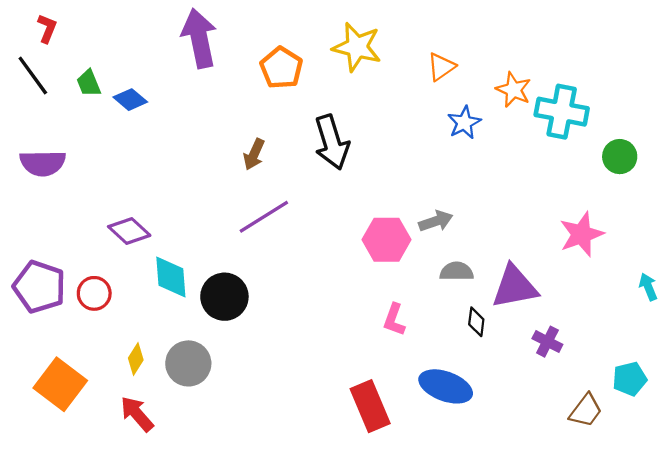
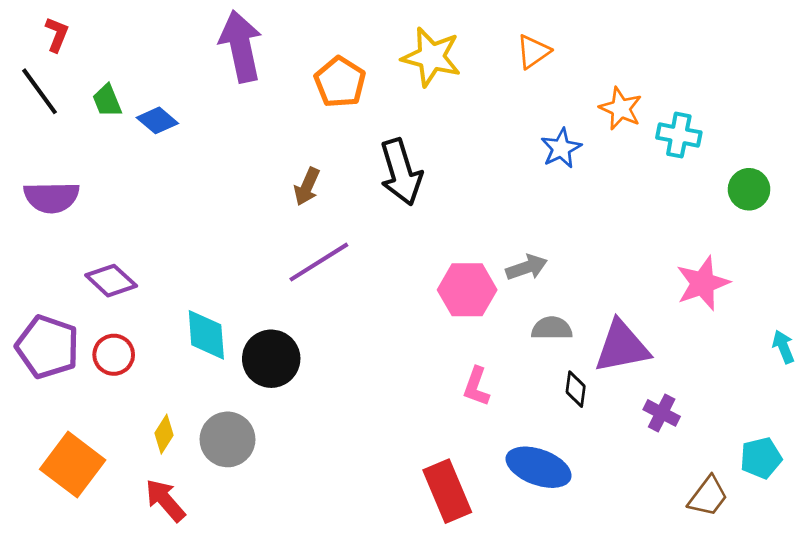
orange triangle: (441, 67) -> (533, 52), moved
cyan cross: (562, 112) -> (679, 135), size x0.7
purple diamond: (129, 231) -> (111, 281), moved

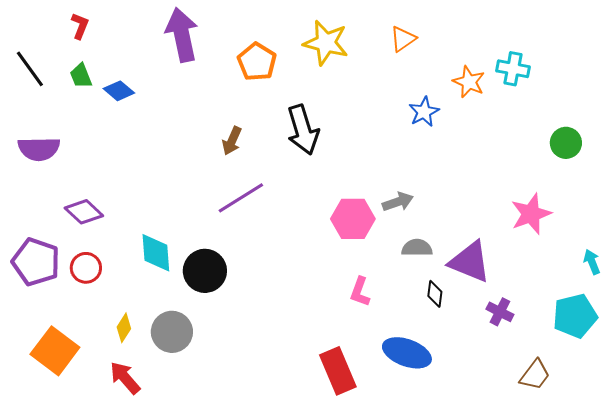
red L-shape: (57, 34) -> (80, 26), moved
cyan cross: (679, 135) -> (513, 69), moved
purple triangle: (622, 347) -> (470, 262), turned 33
cyan pentagon: (761, 458) -> (575, 316), moved, size x1.4

